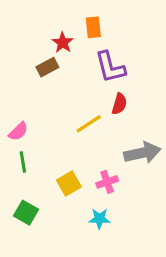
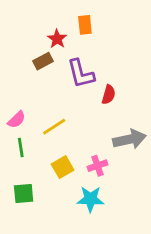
purple L-shape: (110, 67) -> (81, 74), moved
yellow line: (89, 124) -> (54, 127), moved
green square: (26, 213) -> (24, 194), turned -35
cyan star: (99, 219) -> (90, 199), size x1.4

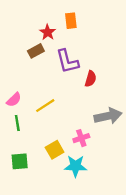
yellow square: (63, 167) -> (55, 150), moved

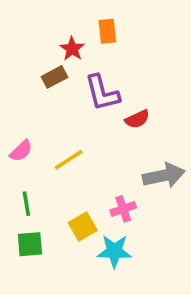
red semicircle: (91, 79) -> (137, 119), turned 49
green line: (17, 123) -> (26, 204), moved

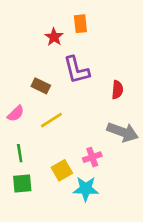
brown rectangle: (55, 77) -> (41, 86), moved, turned 54
red semicircle: (137, 119) -> (117, 90), moved, turned -60
gray arrow: (164, 176) -> (123, 132), turned 32

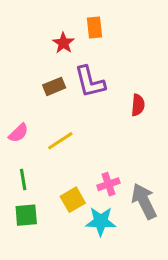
brown rectangle: (41, 86) -> (54, 86), moved, turned -48
gray arrow: (123, 132) -> (144, 201), moved, turned -136

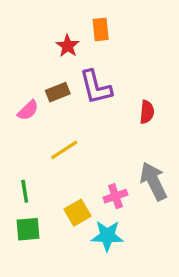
pink semicircle: (18, 133) -> (28, 110), moved
gray arrow: (144, 201) -> (153, 181), moved

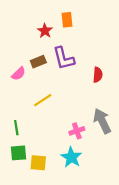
yellow square: (78, 213) -> (38, 163), moved, turned 35
cyan star: (107, 236) -> (71, 157), turned 30

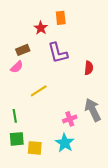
brown rectangle: (38, 62) -> (23, 50), moved

